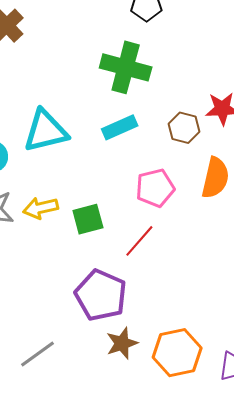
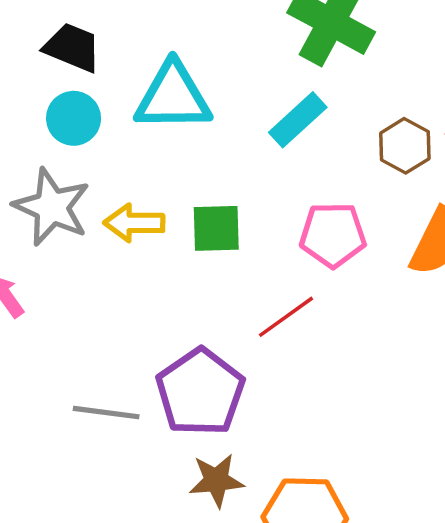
cyan rectangle: (120, 127) -> (298, 120), turned -32
green square: (88, 219) -> (216, 228), moved
gray line: (38, 354) -> (106, 413), moved, turned 30

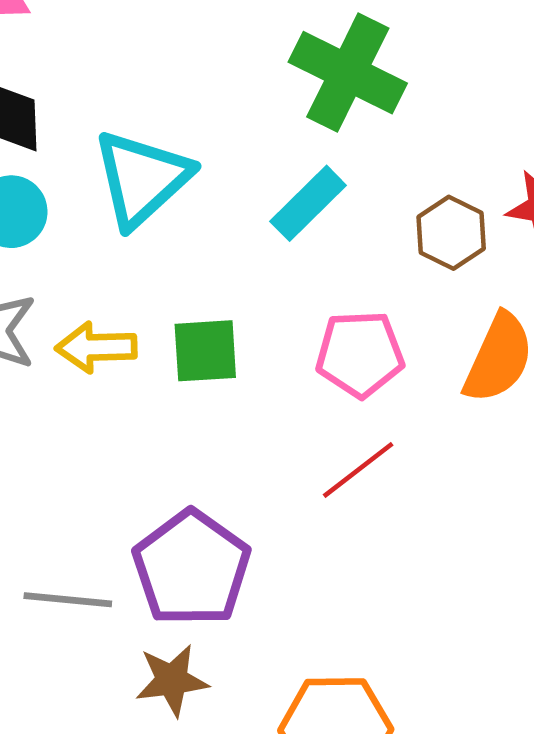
cyan triangle: (173, 97) -> (142, 178), turned -40
red line: (286, 317) -> (358, 470), moved
brown star: (216, 480) -> (172, 680), moved

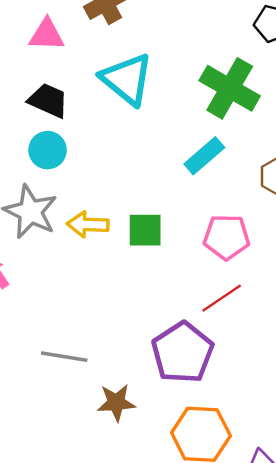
cyan triangle: (142, 178) -> (127, 79), moved, turned -42
purple pentagon: (192, 568) -> (183, 353), moved

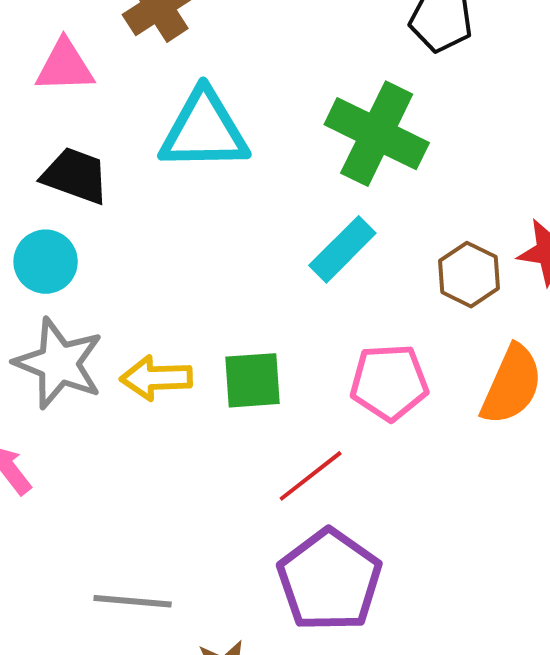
cyan triangle: (127, 79) -> (204, 131), turned -36
cyan circle: (48, 150) -> (46, 262), moved
red line: (222, 298) -> (311, 476), moved

